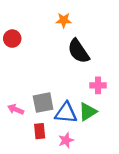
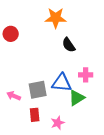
orange star: (64, 20) -> (56, 18), size x1.5
black semicircle: (79, 51) -> (69, 45), size x0.7
blue triangle: (66, 113) -> (62, 83), moved

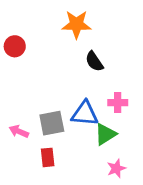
pink star: (58, 123) -> (116, 168), moved

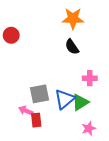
orange star: (76, 24) -> (73, 18), moved
blue triangle: (85, 114) -> (65, 99), moved, turned -45
pink arrow: (19, 131) -> (26, 111), moved

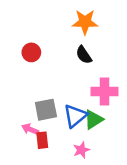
red circle: (11, 35) -> (31, 52), moved
pink cross: (90, 78) -> (105, 91), size x1.5
pink star: (89, 128) -> (81, 150), moved

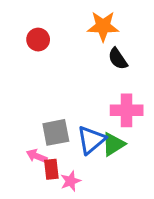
red circle: (31, 52) -> (38, 40), moved
black semicircle: (84, 55) -> (118, 59), moved
pink star: (81, 150) -> (71, 181), moved

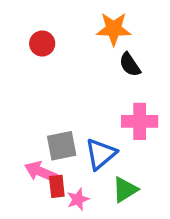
green triangle: (113, 144) -> (125, 190), moved
pink arrow: (37, 156) -> (41, 172), size x1.4

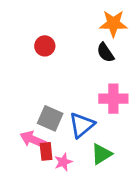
orange star: (114, 29) -> (113, 24), moved
red circle: (42, 44) -> (45, 46), moved
gray square: (62, 146) -> (50, 118), turned 35

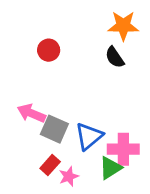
pink cross: (113, 99) -> (123, 149), moved
pink arrow: (33, 140) -> (31, 113), moved
red rectangle: (46, 151) -> (50, 165), turned 48

